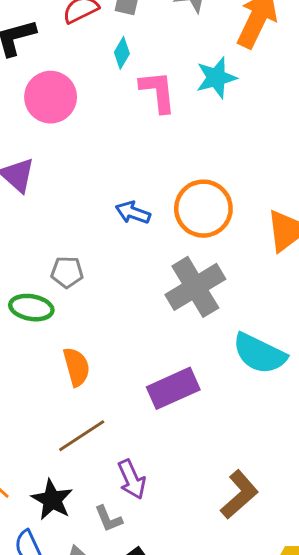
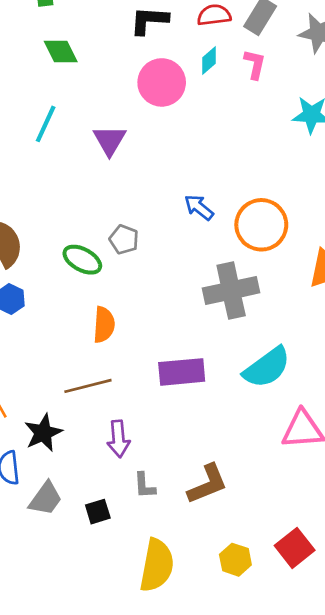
cyan diamond: (122, 53) -> (209, 61), moved
pink L-shape: (158, 92) -> (255, 64), moved, size x0.7
cyan semicircle: (259, 354) -> (267, 367), turned -81
gray L-shape: (108, 519) -> (145, 486), moved

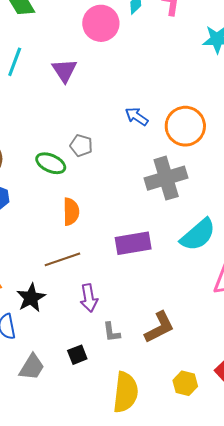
gray trapezoid: (46, 499) -> (32, 367), moved

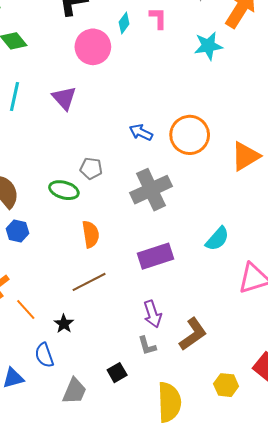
gray cross: (166, 178) -> (151, 190), moved
cyan semicircle: (198, 235) -> (217, 239), size x0.7
black star: (31, 298) -> (64, 324), size x0.7
purple arrow: (89, 298) -> (152, 314), moved

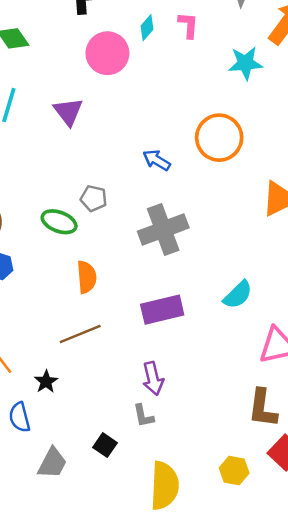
orange circle: (190, 135) -> (219, 138), moved
brown L-shape: (193, 334) -> (263, 408), moved, turned 128
black square: (117, 373) -> (105, 445), turned -30

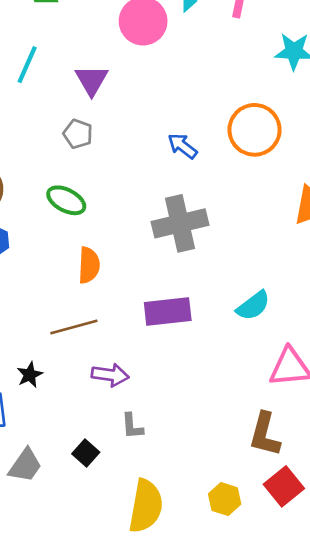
gray pentagon: (94, 198) -> (78, 134), moved
purple arrow: (153, 378) -> (110, 375), moved, turned -76

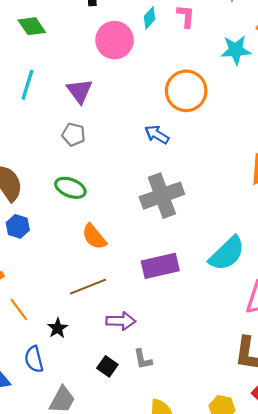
orange circle: (255, 130) -> (186, 91), moved
orange semicircle: (89, 265) -> (94, 237), turned 144
cyan semicircle: (253, 306) -> (227, 254), size x1.4
black square: (86, 453) -> (107, 366), moved

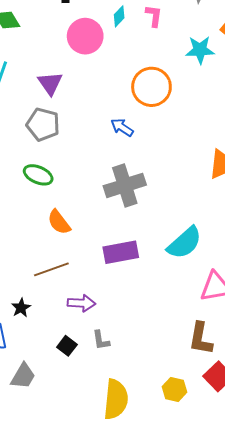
gray pentagon: (74, 135) -> (43, 124), size x1.5

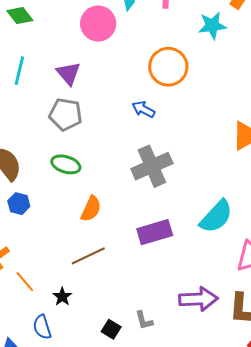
orange semicircle: (59, 222) -> (91, 209), turned -112
purple arrow: (81, 303) -> (198, 299), moved, size x1.4

